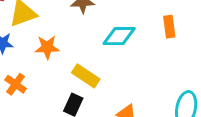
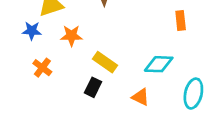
cyan diamond: (119, 36) -> (159, 64), moved

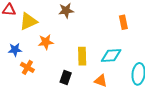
blue star: (32, 31) -> (15, 50), moved
yellow rectangle: (105, 62) -> (82, 56), moved, turned 60

